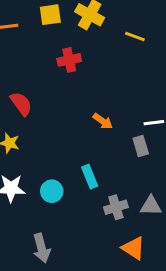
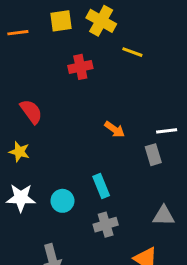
yellow line: (135, 37) -> (132, 52), moved
gray cross: (116, 207) -> (106, 225), moved

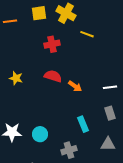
red semicircle: (31, 112) -> (53, 76), moved, turned -36
yellow star: (19, 152) -> (16, 78), moved
gray rectangle: (153, 155) -> (110, 113), moved
cyan rectangle: (101, 186) -> (83, 124), moved

